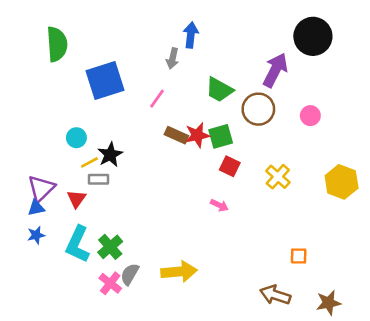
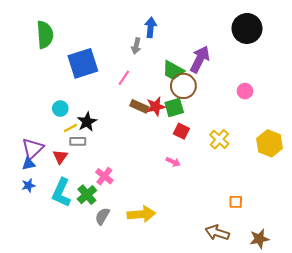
purple arrow: (275, 70) -> (200, 59), moved
brown circle: (258, 109) -> (183, 86), moved
pink cross: (110, 283) -> (104, 176), moved

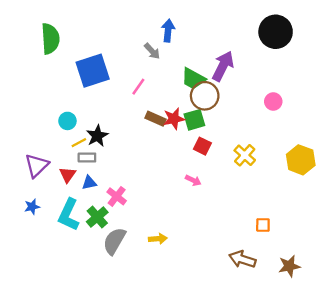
gray arrow: (136, 46) -> (152, 51), turned -56
blue triangle: (28, 164) -> (89, 183), moved
yellow arrow: (141, 214) -> (158, 239), size x0.6
gray semicircle: (102, 216) -> (114, 241), size x1.4

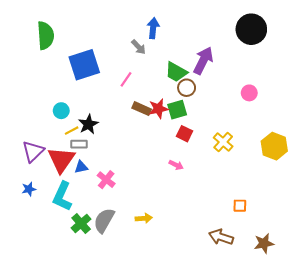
brown circle: (205, 96) -> (187, 88), size x0.7
red triangle: (67, 175) -> (61, 160), size x1.8
green cross: (97, 217) -> (81, 223), moved

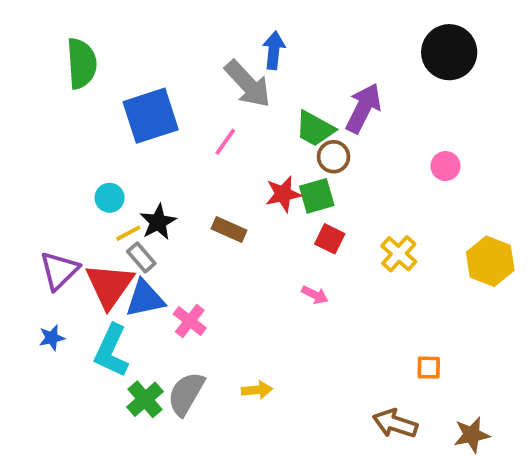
gray arrow: (139, 47) -> (248, 84), size x1.8
brown rectangle: (142, 109) -> (229, 229), moved
gray rectangle: (79, 144) -> (141, 257), turned 49
blue triangle: (81, 167) -> (145, 299), size x1.6

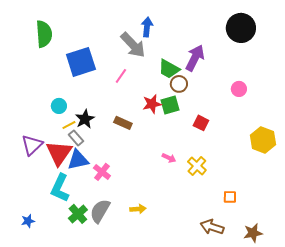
red square: (330, 239) -> (201, 123), moved
yellow cross: (399, 254) -> (197, 166), moved
blue star: (52, 338) -> (28, 221), moved

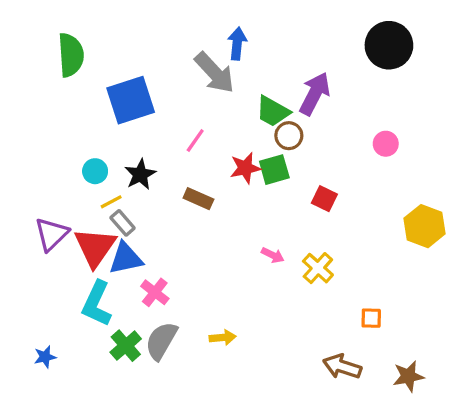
pink line: (121, 76) -> (195, 140), moved
black star: (85, 119) -> (140, 174), moved
pink cross: (102, 172) -> (155, 292), moved

